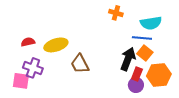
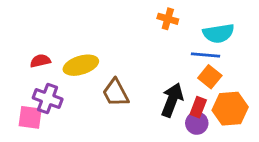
black arrow: (128, 59) -> (172, 100), moved

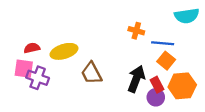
orange cross: (168, 19) -> (136, 31), moved
cyan semicircle: (218, 33) -> (187, 16), moved
red rectangle: (198, 107) -> (157, 85), turned -49
pink square: (30, 117) -> (24, 69), moved

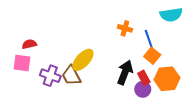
blue line: (163, 43) -> (149, 40), turned 66
yellow ellipse: (64, 51) -> (83, 60), moved, turned -30
brown trapezoid: (92, 73) -> (71, 76), moved
purple cross: (38, 78) -> (50, 76), moved

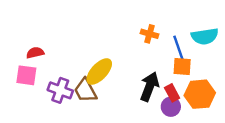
cyan semicircle: (171, 15) -> (205, 36), moved
orange square: (152, 56) -> (182, 67), turned -35

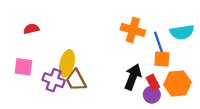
orange cross: (149, 34) -> (133, 30), size x1.5
red semicircle: (35, 53) -> (31, 29), moved
yellow ellipse: (99, 72) -> (67, 63), moved, turned -30

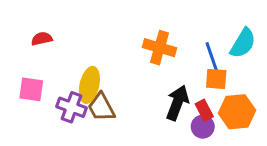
orange cross: (133, 30) -> (159, 48), moved
cyan semicircle: (182, 32) -> (243, 43), turned -50

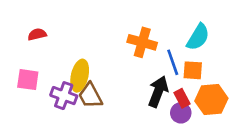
cyan semicircle: (243, 43) -> (198, 37), moved
blue line: (212, 57) -> (173, 62), moved

